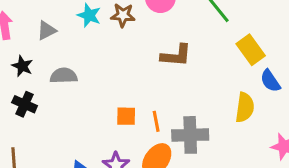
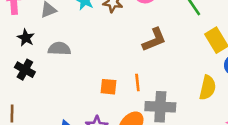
brown L-shape: (176, 55) -> (154, 40), turned -32
orange line: (156, 121) -> (137, 83), moved

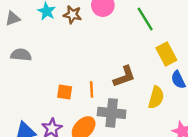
brown L-shape: (154, 40) -> (124, 76), moved

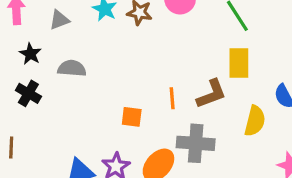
yellow rectangle: (166, 54) -> (239, 63), moved, turned 30
orange line: (92, 90) -> (172, 98), moved

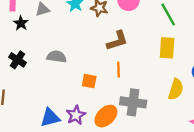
black star: (30, 54) -> (21, 23), moved
gray semicircle: (72, 68) -> (57, 57), moved
brown L-shape: (211, 94) -> (117, 41), moved

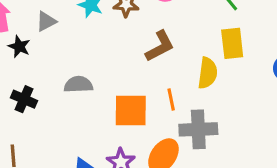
orange line: (119, 70) -> (171, 100), moved
orange square: (89, 81) -> (131, 110), size x1.6
yellow semicircle: (176, 89) -> (208, 73), moved

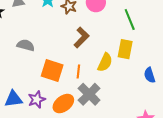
brown L-shape: (160, 46) -> (81, 37), turned -35
gray cross: (198, 129) -> (89, 94), turned 30

